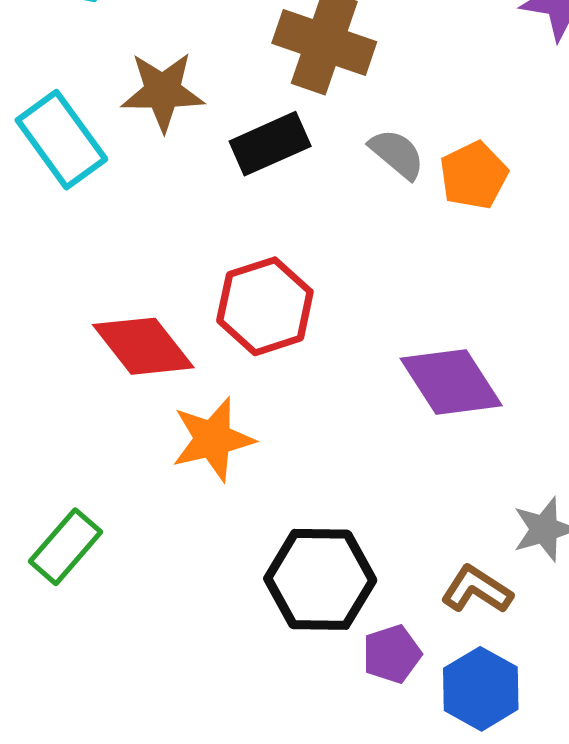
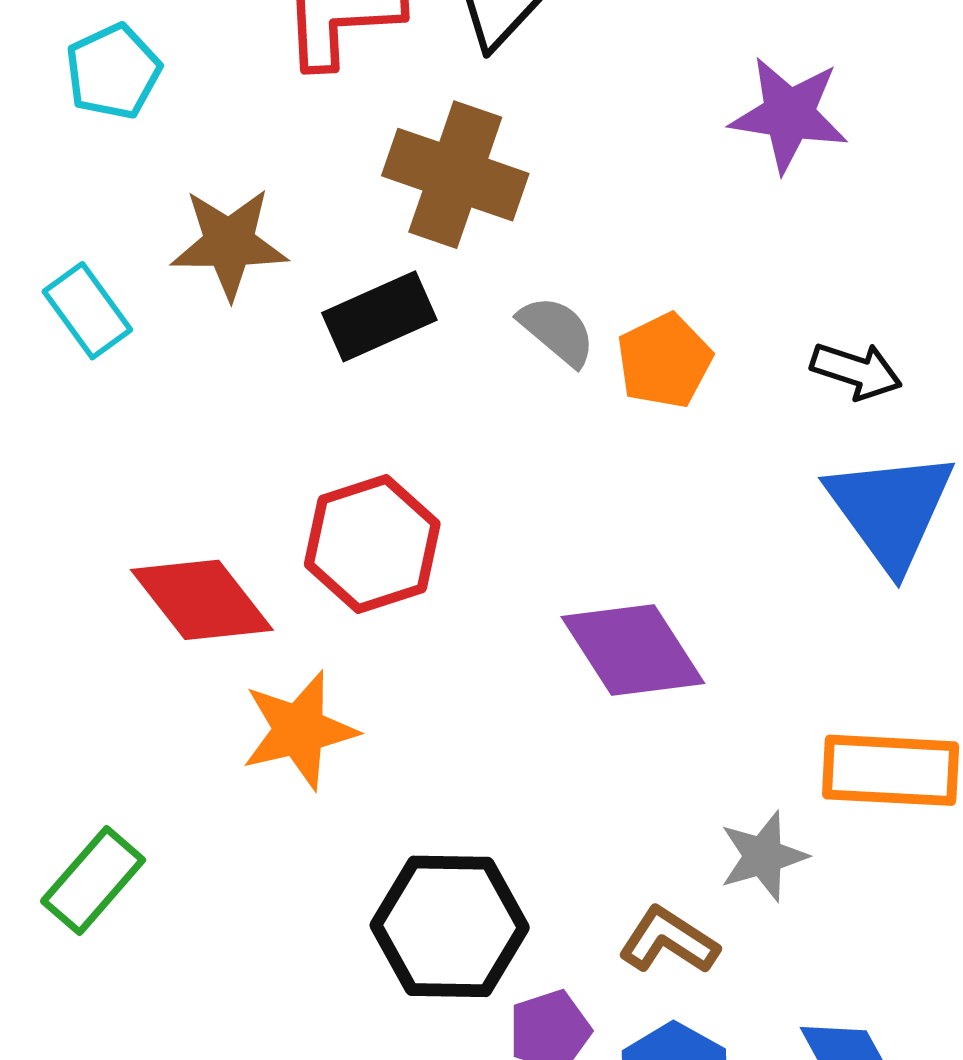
cyan rectangle: (61, 140) -> (87, 311), size x0.7

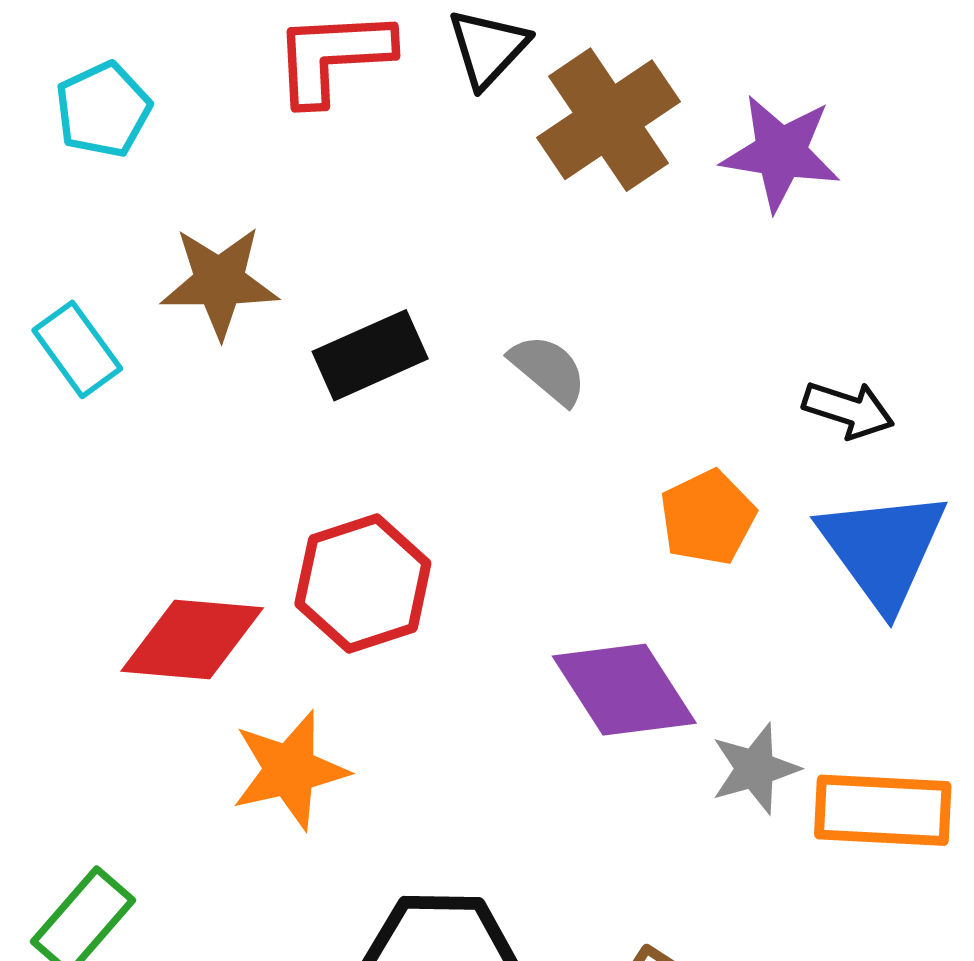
brown cross: (455, 175) -> (608, 120), moved, turned 37
orange pentagon: (664, 361) -> (708, 517), moved
red diamond: (202, 600) -> (192, 639), turned -47
gray star: (763, 856) -> (755, 769), moved

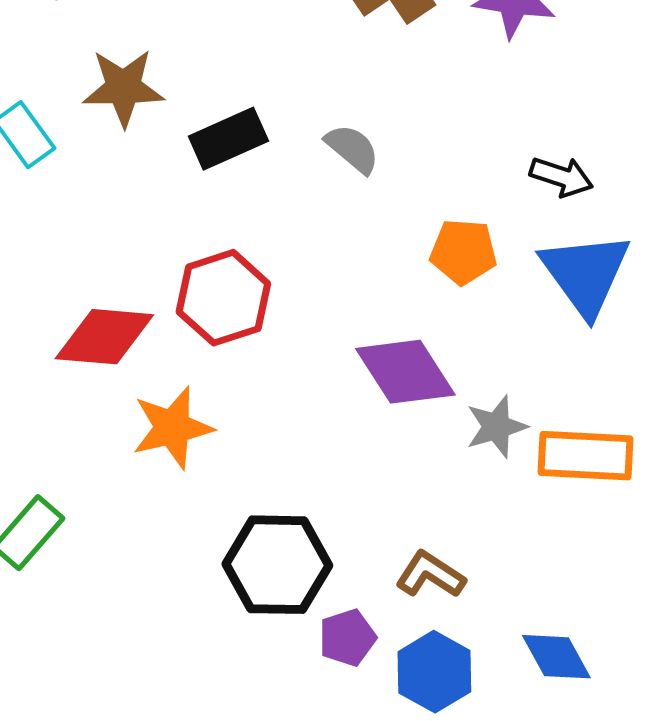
orange pentagon: (708, 517) -> (463, 252), turned 30

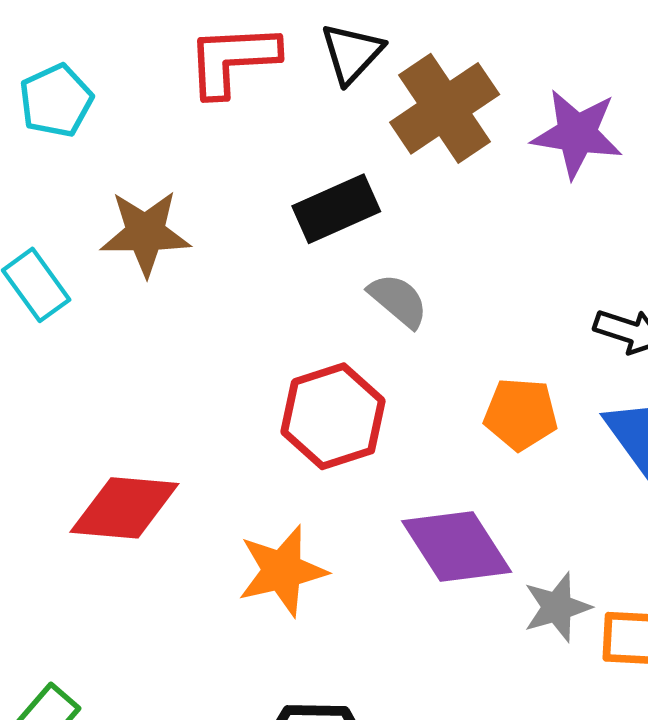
black rectangle: (228, 139) -> (336, 209), moved
red hexagon: (223, 298) -> (333, 416), moved
orange star: (172, 428) -> (282, 571), moved

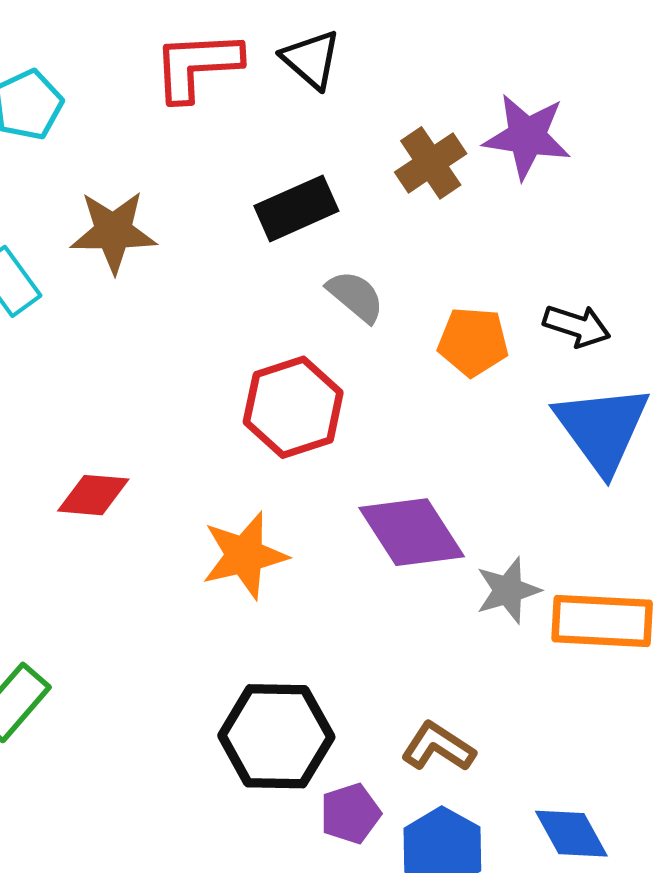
black triangle: (352, 53) -> (311, 59), turned -32
brown cross: (445, 108) -> (431, 163), moved, size x0.7
orange pentagon: (521, 414) -> (473, 342), moved
red diamond: (124, 508) -> (93, 495), size x0.7

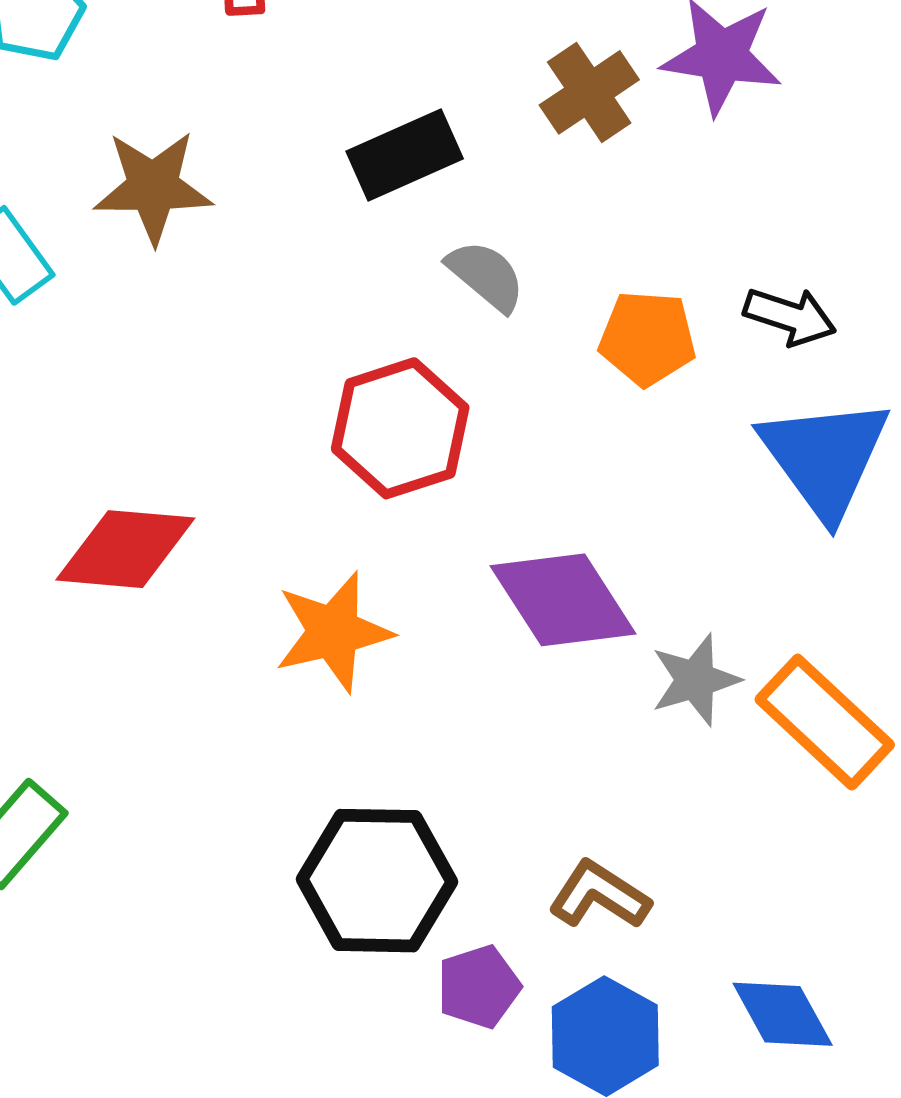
red diamond: (93, 495) -> (125, 549), size x1.4
orange rectangle: (602, 621) -> (825, 722), turned 40

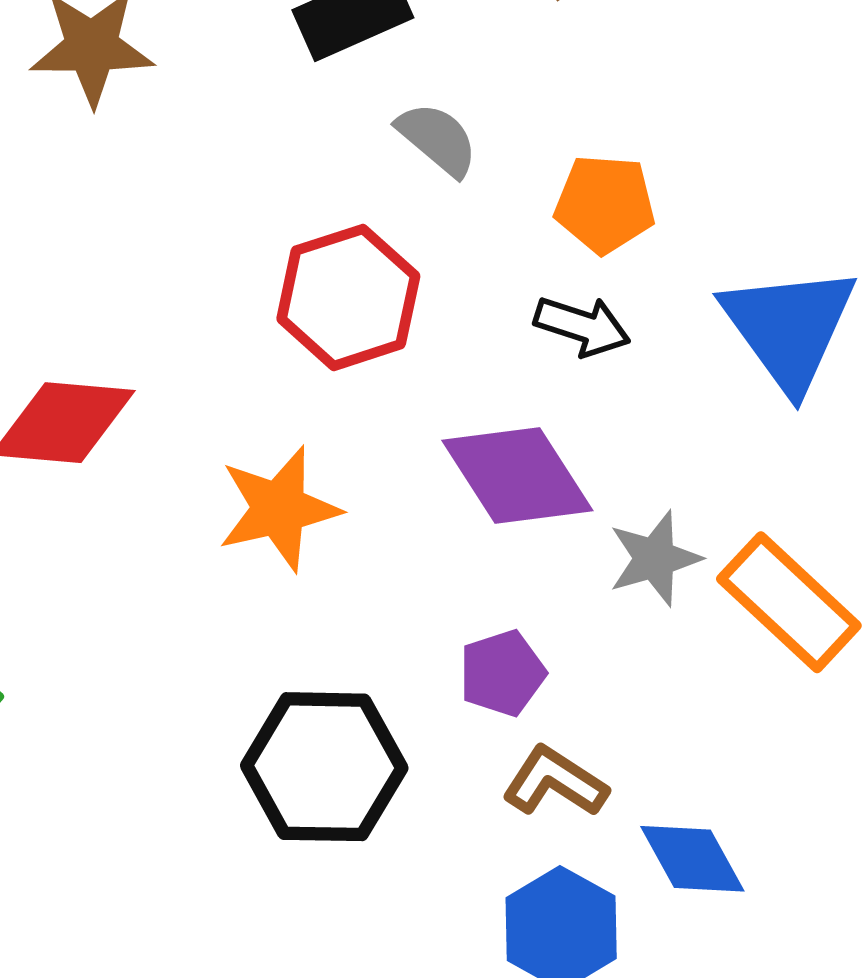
black arrow: (790, 316) -> (582, 326), moved
purple pentagon: (479, 987) -> (502, 673), moved
blue diamond: (783, 1014) -> (692, 859), moved

